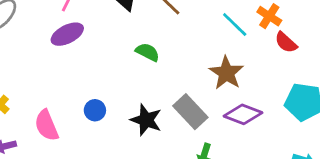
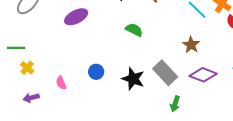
brown star: (226, 73) -> (191, 45), size x0.7
pink semicircle: (47, 125) -> (61, 83), size x0.6

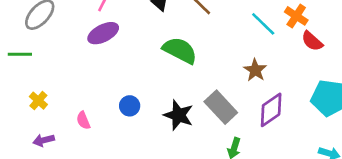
green semicircle: (134, 30) -> (180, 50), size x1.5
green line: (16, 48) -> (20, 54), moved
purple diamond: (203, 75) -> (271, 110), turned -56

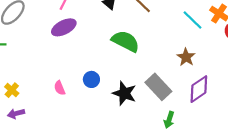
yellow cross: (38, 101) -> (12, 90), moved
blue circle: (130, 106) -> (91, 79), moved
pink semicircle: (83, 120) -> (60, 88), moved

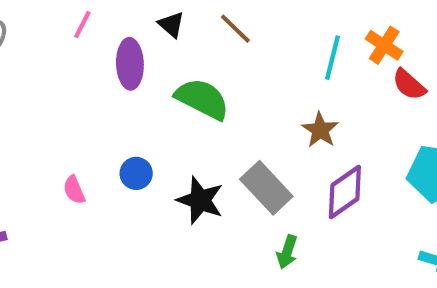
cyan line: (192, 20) -> (332, 58), turned 60
purple ellipse: (64, 27) -> (130, 64), moved, turned -65

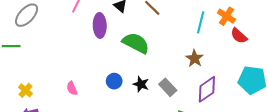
blue circle: (136, 173) -> (114, 81), moved
gray rectangle: (266, 188) -> (168, 87), size x0.7
black star: (200, 200) -> (141, 84), moved, size x0.7

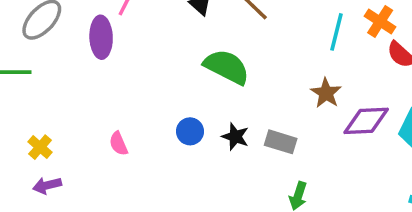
purple ellipse: (100, 25) -> (101, 37), moved
gray rectangle: (168, 87) -> (281, 142), turned -30
purple diamond: (207, 89) -> (366, 121), moved, turned 32

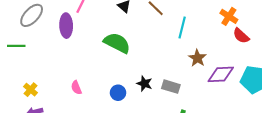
cyan line: (336, 32) -> (182, 28), moved
green semicircle: (227, 67) -> (117, 43), moved
blue circle: (190, 131) -> (118, 93), moved

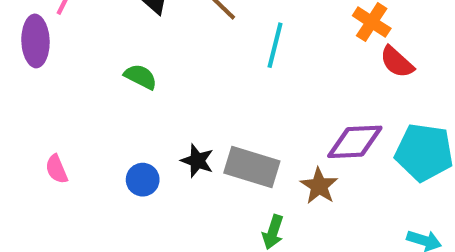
green semicircle: (117, 43) -> (141, 77), size x0.6
brown star: (197, 58) -> (319, 186), moved
gray rectangle: (171, 87) -> (252, 167), size x1.4

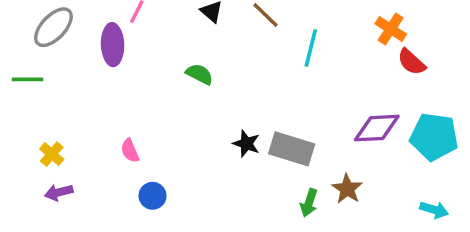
blue circle: (143, 180) -> (153, 196), moved
brown star: (319, 186) -> (347, 189), moved

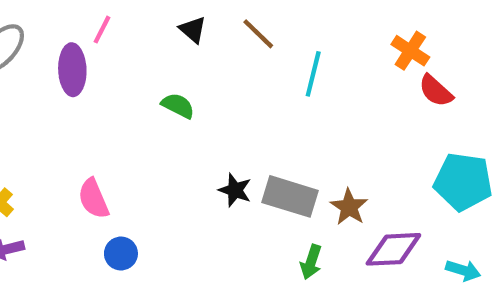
purple diamond: (377, 128) -> (393, 249), moved
pink semicircle: (130, 151) -> (93, 199), size x1.4
brown star: (347, 189) -> (349, 207), moved

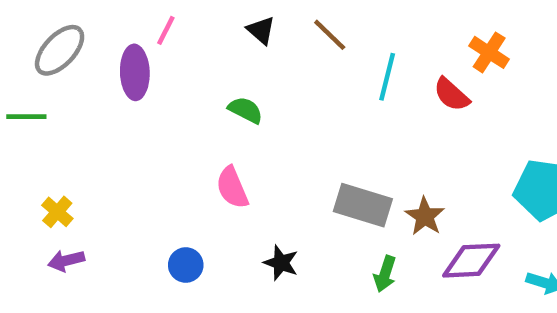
red semicircle: (436, 91) -> (451, 95), moved
black star: (235, 190) -> (281, 263), moved
pink semicircle: (93, 199) -> (232, 188), moved

